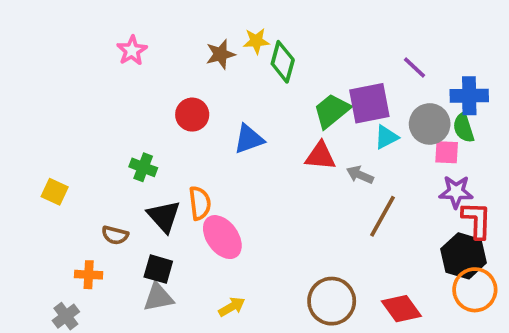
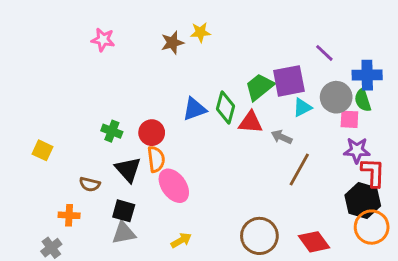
pink star: (132, 50) -> (103, 40), turned -30
green diamond: (283, 62) -> (225, 108), moved
red circle: (192, 115) -> (152, 133), moved

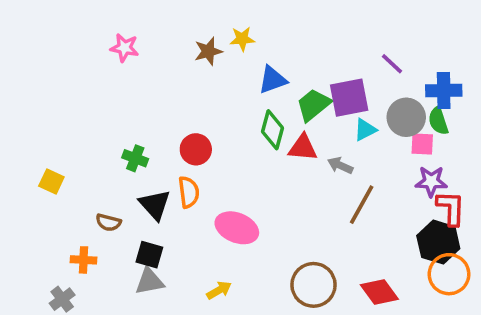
blue triangle: (194, 109) -> (272, 80), moved
red circle: (152, 133) -> (196, 149), moved
pink ellipse: (174, 186) -> (237, 228), moved, turned -32

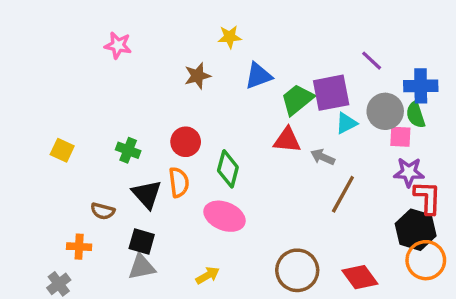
brown star: (208, 51) -> (197, 76), moved
green diamond: (272, 130) -> (228, 169), moved
yellow square: (51, 181) -> (62, 150), moved

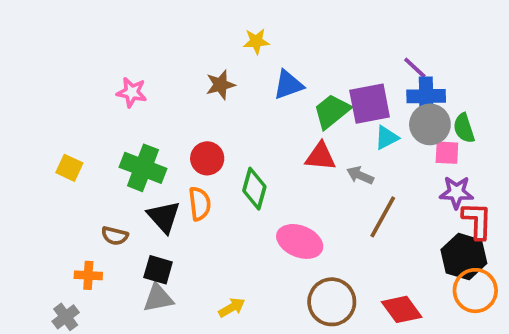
pink star: (118, 45) -> (132, 92), moved
blue cross: (421, 86) -> (426, 96), moved
green cross: (128, 150) -> (143, 168), size x1.6
pink ellipse: (225, 216) -> (300, 241), moved

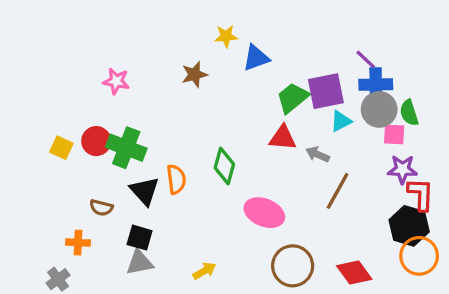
blue triangle: (288, 85) -> (256, 58), moved
red circle: (207, 158) -> (96, 141), moved

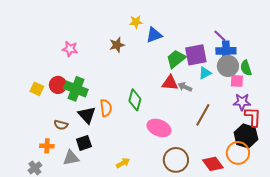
gray arrow: (318, 154) -> (185, 87), moved
black square: (140, 238) -> (84, 143), turned -35
orange circle: (419, 256) -> (238, 153), moved
gray triangle: (140, 263) -> (71, 158), moved

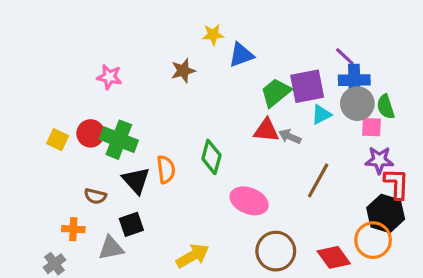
yellow arrow: (123, 163) -> (193, 256), size x1.5

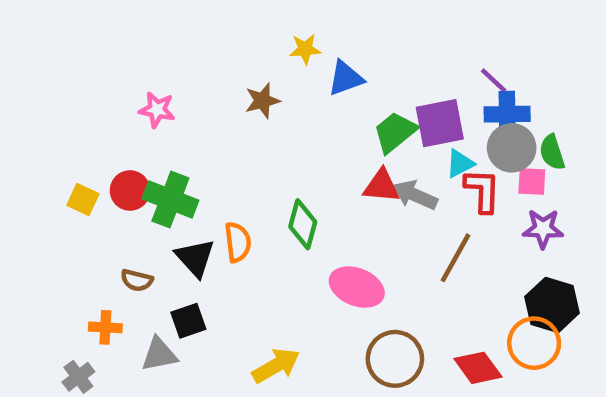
gray arrow: (290, 137) -> (415, 195), size x1.4
red L-shape: (397, 184) -> (482, 190), moved

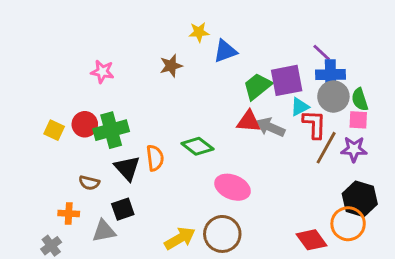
pink square: (532, 182) -> (358, 120), moved
green cross: (170, 199) -> (111, 130), turned -36
green diamond: (303, 224) -> (197, 146), turned -68
brown line: (456, 258) -> (326, 148), moved
brown circle: (395, 359) -> (222, 234), moved

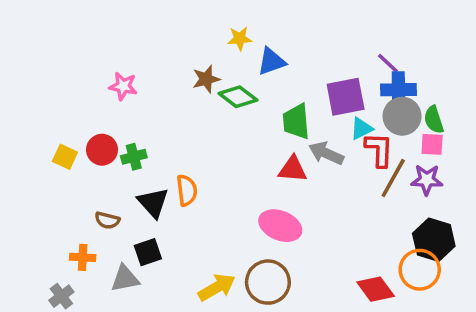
green trapezoid: (257, 86) -> (296, 121), moved, turned -56
red triangle: (249, 121) -> (293, 169), moved
green cross: (111, 130) -> (134, 157), size x0.6
green diamond: (197, 146) -> (238, 97), moved

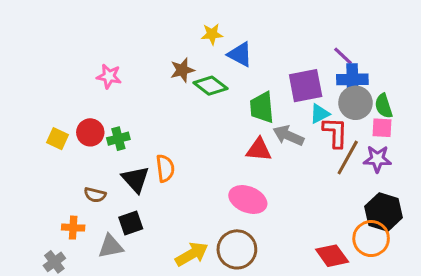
blue triangle: (271, 61) -> (240, 54), turned 48

